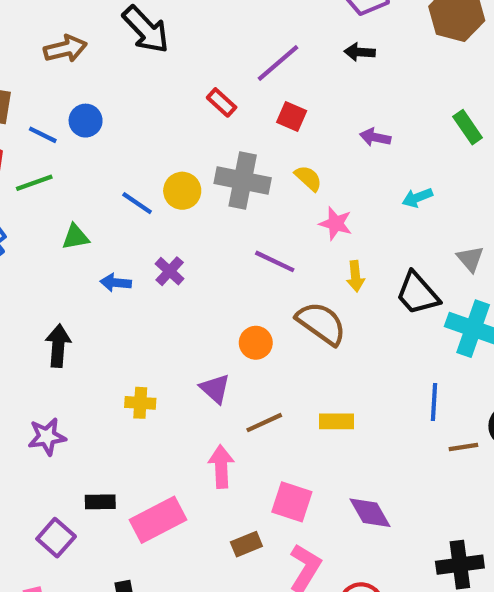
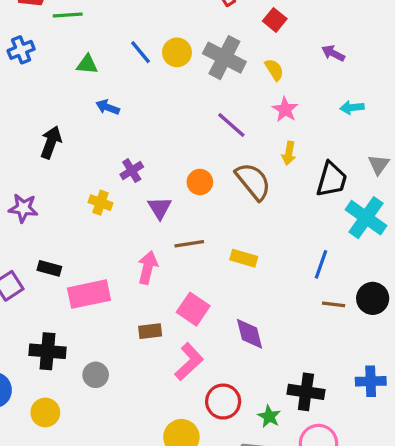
purple cross: (170, 271) -> (132, 171), moved
black trapezoid: (417, 293) -> (332, 179), turned -138

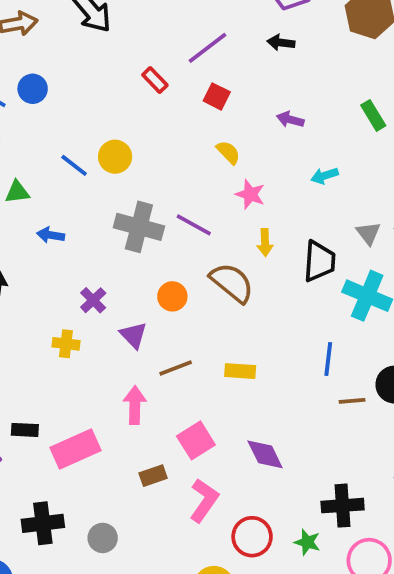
gray cross: (224, 58) -> (139, 227), moved
pink square: (193, 309) -> (196, 440), turned 36

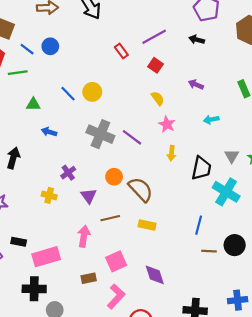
brown semicircle: (232, 283) -> (141, 189), moved
black cross: (43, 523) -> (34, 289), moved

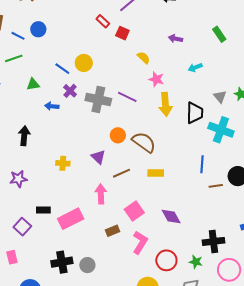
red square: (155, 65) -> (122, 33), moved
yellow arrow: (172, 153) -> (165, 104), size x1.6
purple cross: (68, 173) -> (70, 91), moved
black cross: (34, 289) -> (62, 262), moved

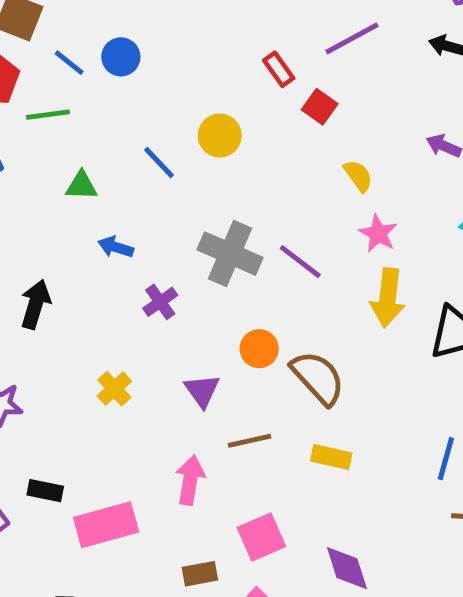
yellow circle: (84, 63) -> (220, 136), moved
purple cross: (70, 91) -> (160, 302), moved
yellow cross: (63, 163) -> (114, 389), turned 32

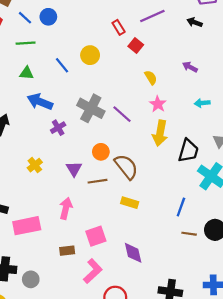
green line: (48, 115) -> (26, 43), moved
blue arrow: (116, 247) -> (40, 102), size x1.6
brown line: (249, 441) -> (98, 181), moved

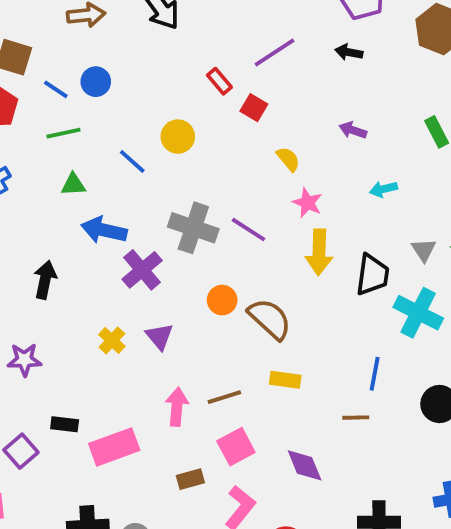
purple cross: (58, 128) -> (142, 270), size x1.5
purple triangle: (74, 169) -> (159, 336), moved
brown line: (98, 181) -> (224, 397), moved
brown line: (189, 234) -> (356, 418), moved

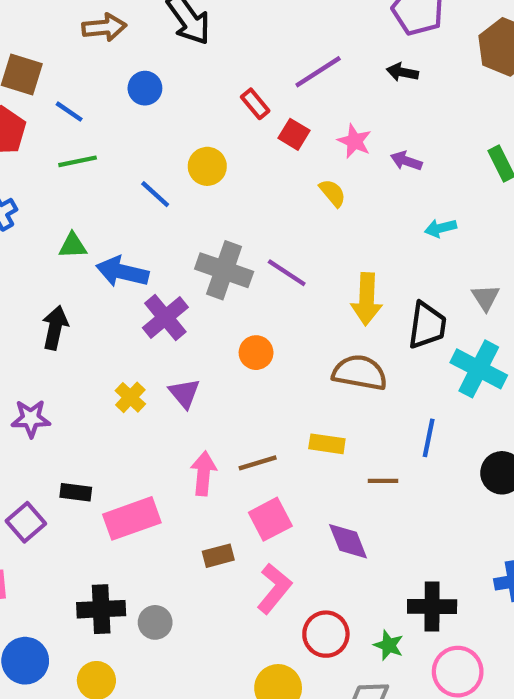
blue circle: (96, 82) -> (145, 88), moved
green triangle: (73, 184) -> (73, 246), moved
pink star: (307, 203) -> (354, 141), moved
brown semicircle: (270, 319) -> (360, 373), moved, turned -33
brown line: (356, 418) -> (383, 481), moved

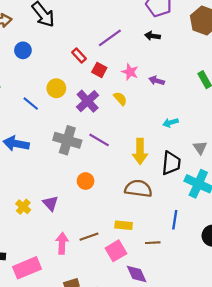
cyan arrow: (441, 228) -> (170, 123), moved
purple cross: (165, 318) -> (88, 101), moved
pink square: (270, 519) -> (116, 251), moved

